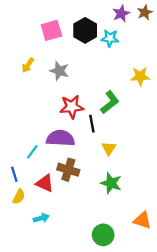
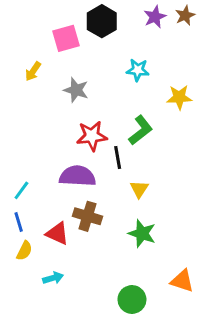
black hexagon: (85, 30) -> (102, 21), moved
cyan star: (110, 38) -> (138, 70), moved
yellow arrow: (28, 65) -> (33, 71), moved
cyan line: (32, 152) -> (21, 190), moved

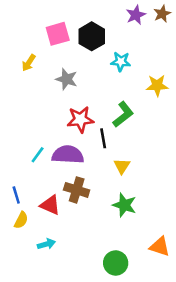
black hexagon: (102, 21) -> (92, 36), moved
cyan line: (21, 190) -> (38, 155), moved

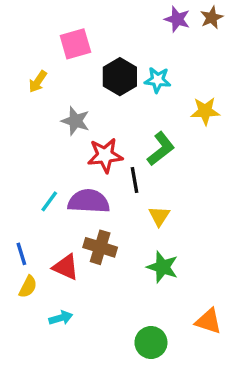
purple star: (136, 15) -> (177, 19), turned -30
black hexagon: (92, 36) -> (120, 77), moved
gray star: (67, 79) -> (75, 121), moved

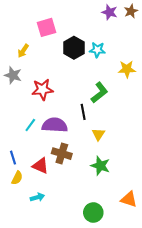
gray star: (75, 121) -> (13, 75), moved
red star: (105, 155) -> (42, 89), moved

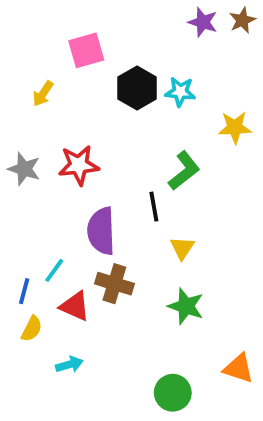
gray star: (13, 75) -> (24, 169), moved
cyan line: (30, 125) -> (54, 270), moved
purple semicircle: (55, 125) -> (101, 231), turned -95
blue line: (13, 158) -> (24, 291), turned 32

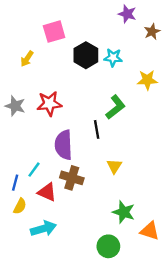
brown star: (242, 20) -> (152, 32), moved
yellow triangle: (182, 248) -> (114, 166), moved
green star: (186, 306) -> (124, 212), moved
cyan arrow: (69, 365) -> (43, 229), size x1.5

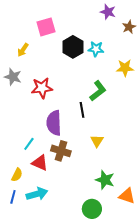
gray star: (15, 106) -> (13, 77), moved
blue line: (15, 183) -> (13, 197), moved

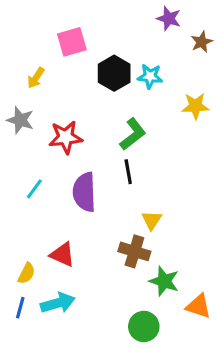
green L-shape: (98, 91) -> (133, 134), moved
cyan line: (29, 144) -> (34, 189), moved
brown cross: (61, 151) -> (134, 251), moved

